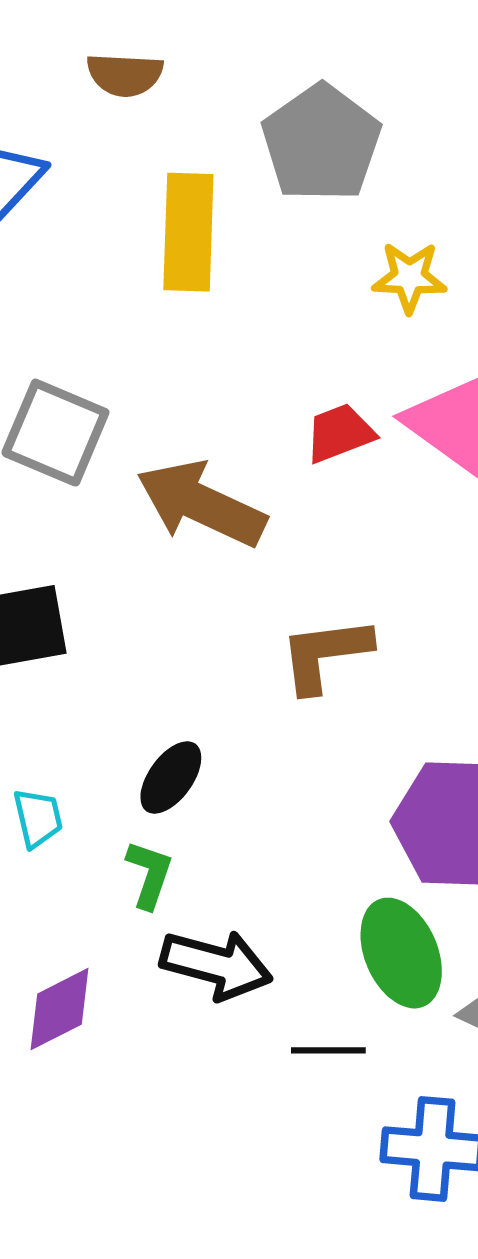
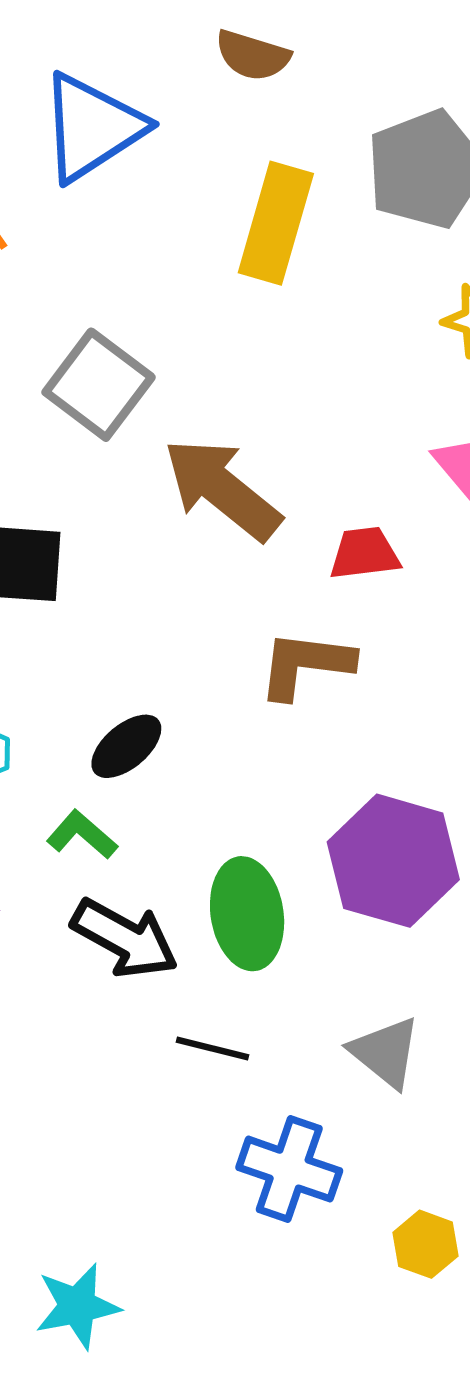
red trapezoid: (340, 433) -> (365, 553), moved
green L-shape: (149, 874) -> (82, 835), turned -82
green ellipse: (401, 953) -> (247, 914), moved

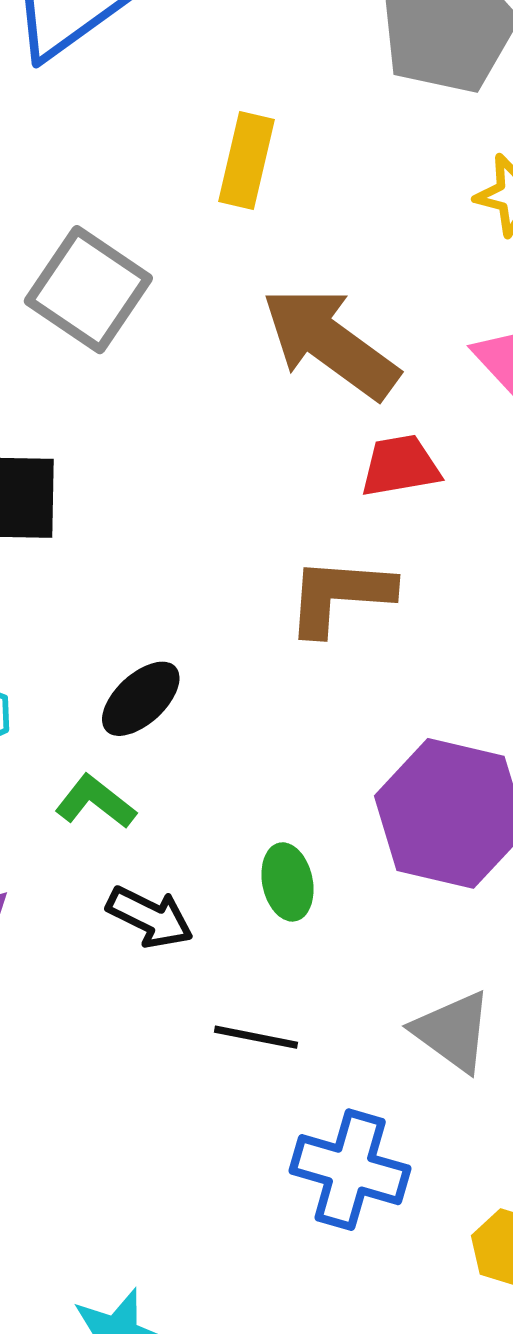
yellow rectangle: (276, 223) -> (247, 161), moved, size x0.7
brown arrow: (222, 489) -> (330, 343), moved
green ellipse: (247, 914) -> (287, 882), size x0.6
black arrow: (125, 938) -> (150, 917), size x0.7

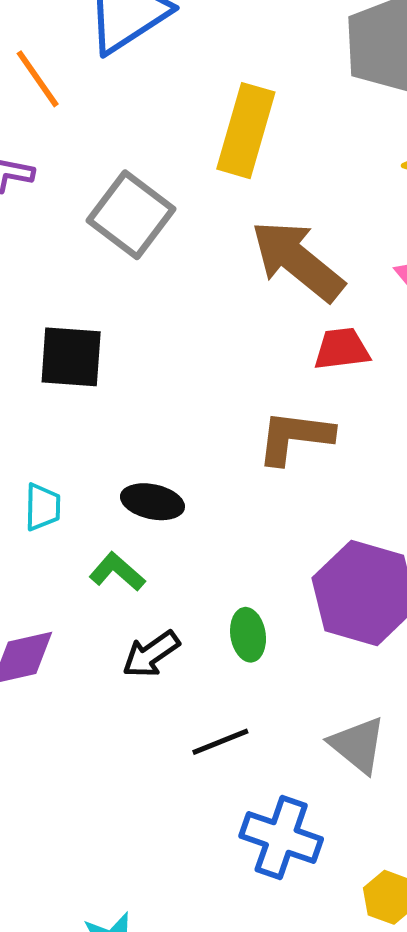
yellow rectangle: (247, 161) -> (246, 131), size x1.4
black ellipse: (141, 699) -> (152, 502), turned 52
black arrow: (150, 917) -> (151, 654), turned 116
black line: (256, 1037) -> (220, 742), turned -36

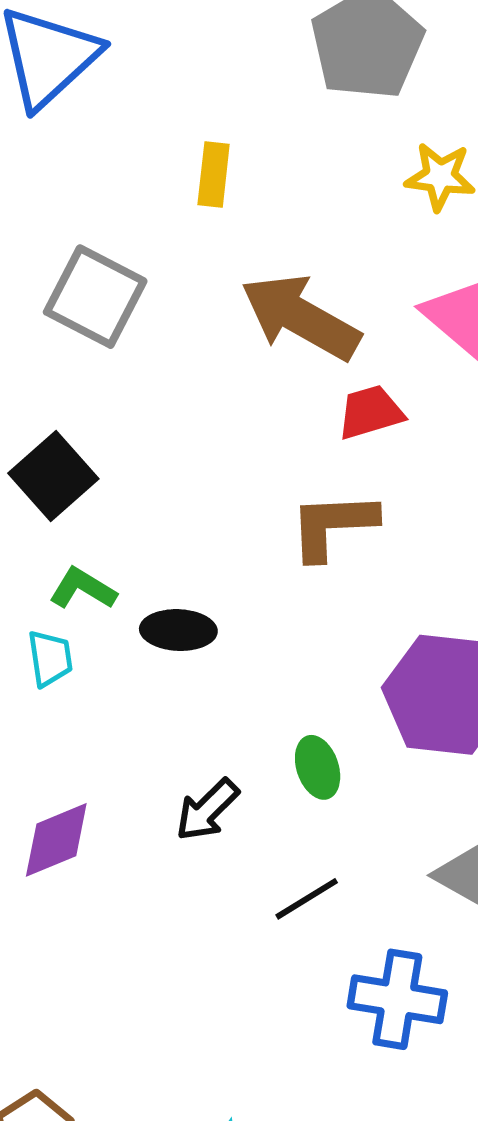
yellow rectangle: (246, 131) -> (214, 174), size x0.6
black square: (71, 357) -> (53, 476), turned -36
green L-shape: (117, 572) -> (83, 589), moved

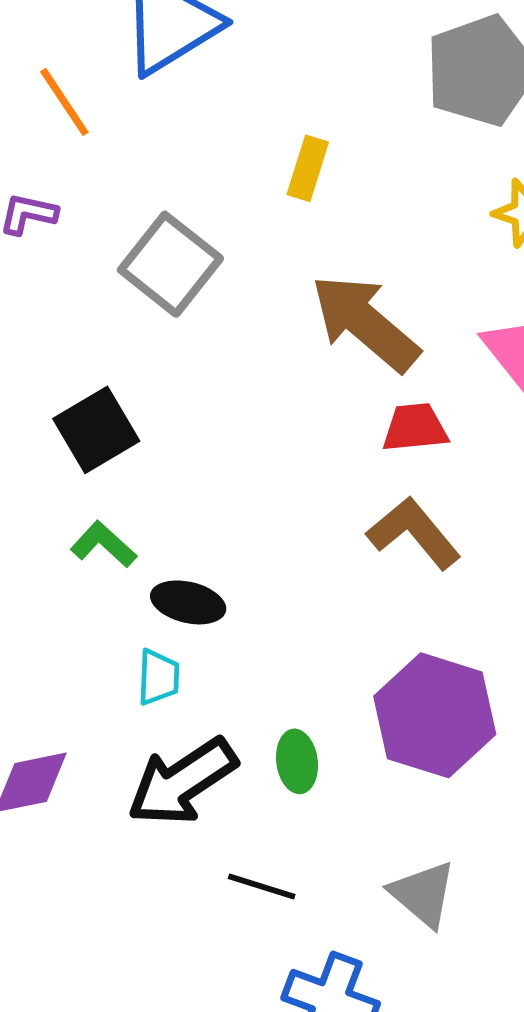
brown L-shape: (333, 525) -> (414, 533), moved, turned 42
cyan trapezoid: (50, 658) -> (158, 677), moved
black arrow: (207, 810) -> (182, 782), size x1.6
black line: (307, 899) -> (262, 886), turned 38

